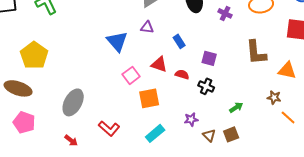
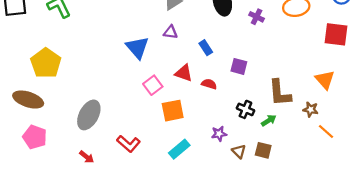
brown L-shape: (256, 52) -> (280, 93), moved
orange triangle: (287, 70) -> (325, 80), turned 36
black cross: (206, 86) -> (245, 109), moved
brown square: (231, 134) -> (263, 150), turned 35

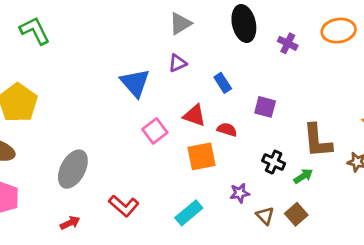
purple triangle: (170, 32) -> (177, 63), turned -32
orange square: (173, 111) -> (202, 156), moved
brown square: (263, 150) -> (296, 214), turned 35
red arrow: (87, 157) -> (70, 223), turned -64

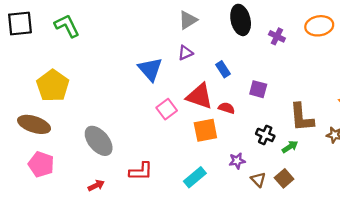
red triangle: (194, 115) -> (200, 96), size x1.4
gray ellipse: (73, 169) -> (99, 141), turned -68
red L-shape: (124, 206) -> (141, 171), turned -40

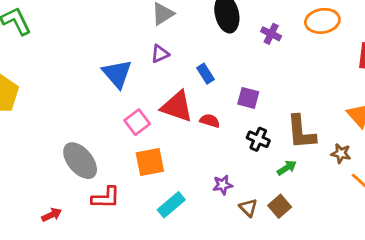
orange square: (205, 130) -> (150, 162), moved
black cross: (265, 135) -> (258, 139), moved
gray ellipse: (99, 141) -> (80, 161), moved

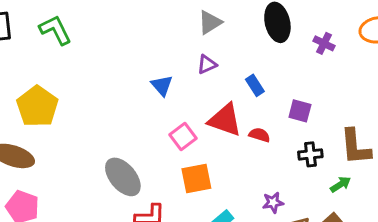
blue triangle: (117, 74) -> (162, 85), size x0.7
black cross: (258, 139) -> (310, 154), turned -30

